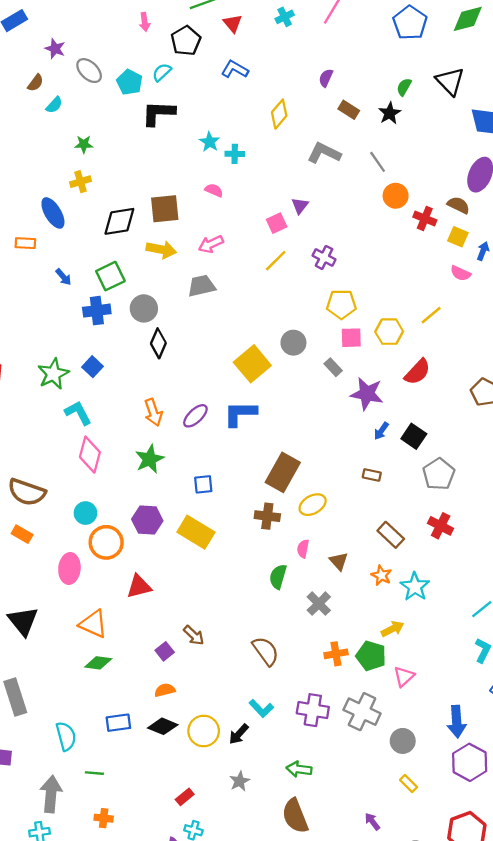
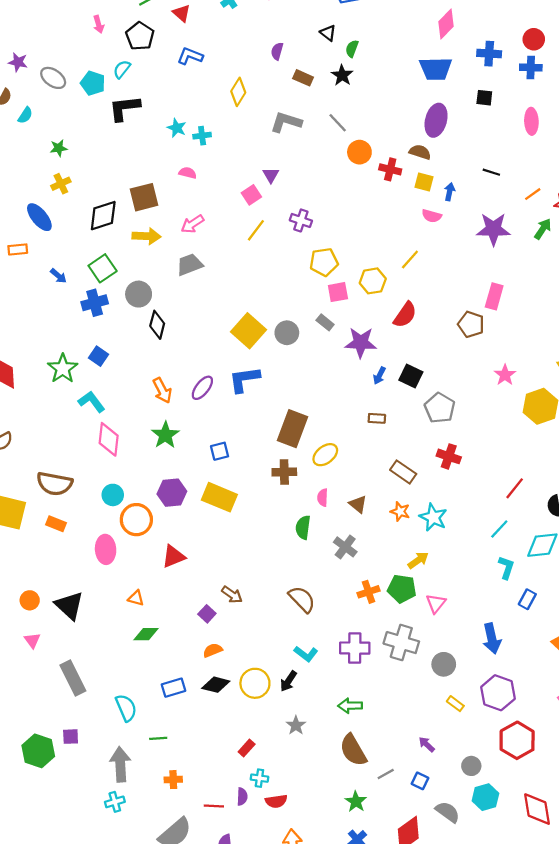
black triangle: (450, 81) -> (328, 33), moved, size x0.6
gray circle: (293, 343) -> (287, 333), moved
orange triangle: (93, 624) -> (136, 598), size x0.6
purple hexagon: (470, 762) -> (498, 693), moved

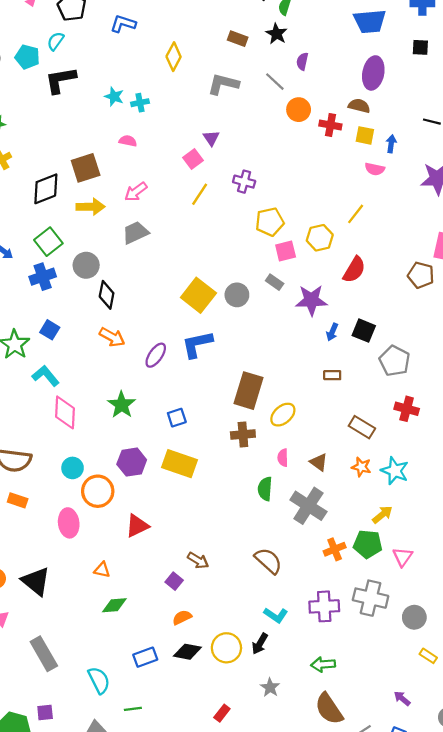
purple semicircle: (277, 51) -> (302, 61), moved
orange arrow: (162, 390) -> (112, 337), moved, turned -30
gray cross: (345, 547) -> (308, 506), size x1.5

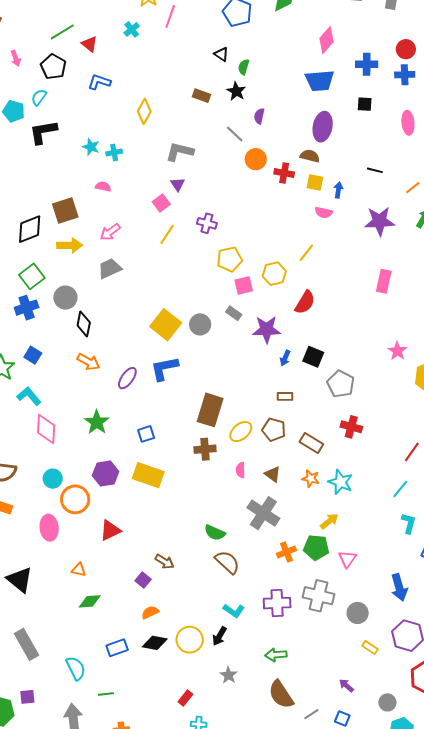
gray L-shape: (223, 84) -> (180, 152), moved
brown pentagon: (421, 275) -> (274, 430), moved
green semicircle: (265, 489) -> (215, 533), moved, turned -70

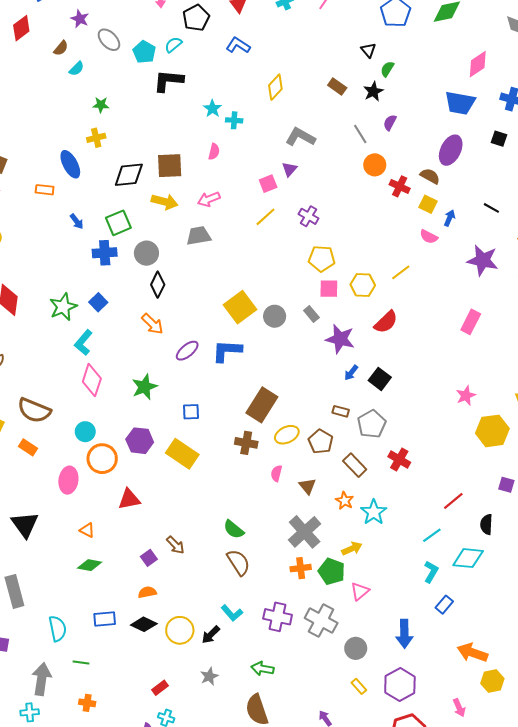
pink semicircle: (103, 187) -> (214, 152), turned 77
gray pentagon: (341, 384) -> (372, 424), moved
cyan L-shape: (29, 396) -> (83, 343), turned -115
gray cross: (263, 513) -> (305, 532), moved

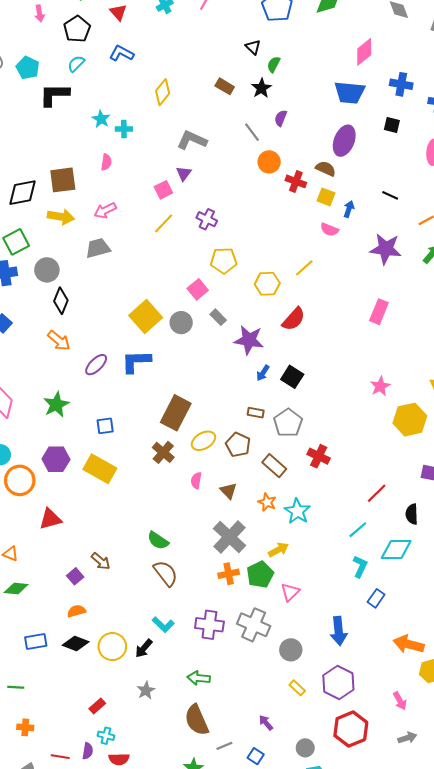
cyan semicircle: (173, 45) -> (76, 64), moved
pink square: (329, 289) -> (198, 289), moved, turned -36
brown cross: (246, 443) -> (163, 452), turned 35
green pentagon: (332, 571) -> (260, 575), turned 30

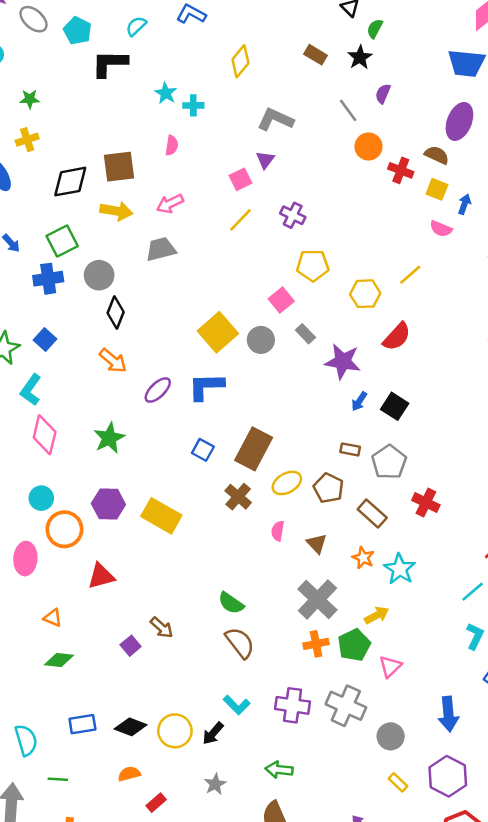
blue square: (105, 426) -> (203, 450), moved, turned 36
orange semicircle: (76, 611) -> (129, 774), moved

